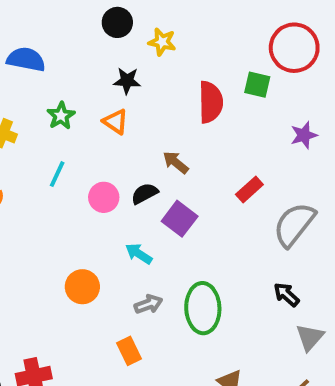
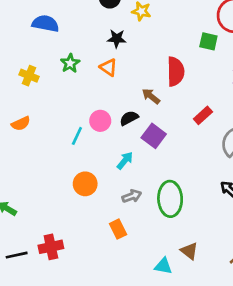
red semicircle: (211, 102) -> (176, 72), moved
cyan line: (57, 174) -> (77, 136), moved
cyan arrow: (139, 254) -> (125, 161), turned 96

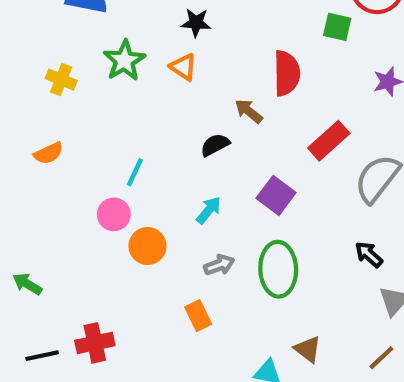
green star: (70, 63) -> (124, 61), size x1.4
red rectangle: (203, 115) -> (329, 141), size x1.4
pink circle: (100, 121) -> (114, 214), moved
purple square: (154, 136) -> (276, 195), moved

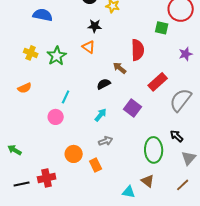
green star: (124, 61) -> (57, 56), moved
orange circle: (148, 246) -> (74, 154), moved
green ellipse: (278, 269) -> (154, 150), moved

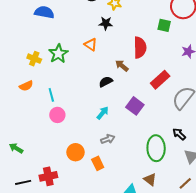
black star: (95, 26) -> (106, 23), moved
yellow cross: (31, 53) -> (34, 59), moved
cyan line: (66, 97) -> (51, 95), moved, turned -40

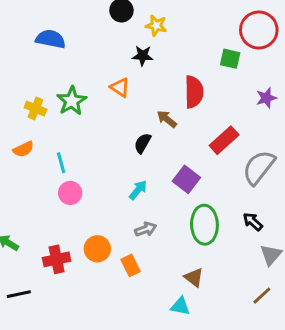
black semicircle: (106, 82) -> (143, 143), turned -32
green ellipse: (156, 148) -> (204, 225), moved
red cross: (48, 176) -> (57, 259), moved
brown triangle: (150, 179) -> (194, 277), moved

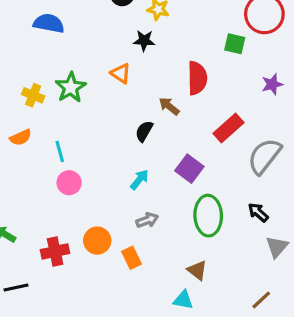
brown line: (262, 296) -> (261, 300), moved

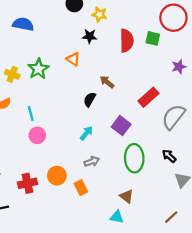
red semicircle: (197, 78) -> (127, 41), moved

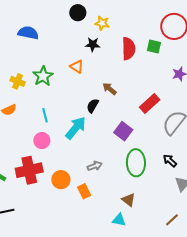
cyan line: (31, 114) -> (45, 115), moved
cyan arrow: (86, 133) -> (76, 128), moved, size x1.6
red cross: (27, 183) -> (29, 170), moved, size x1.4

